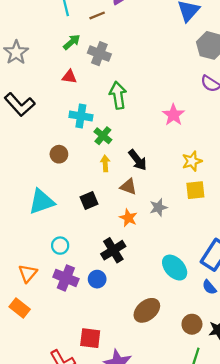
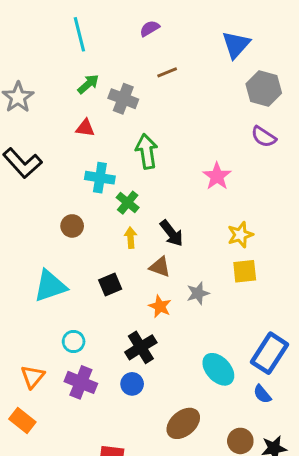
brown line: (97, 15) -> (167, 72), moved
blue circle: (97, 279) -> (132, 384), moved

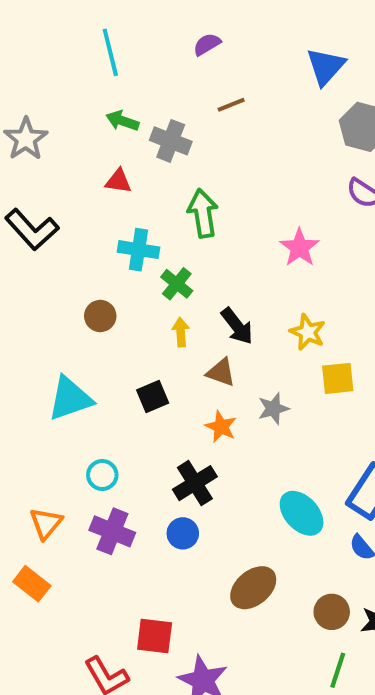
green arrow: (88, 84) -> (122, 121), turned -120
yellow star: (240, 235) -> (308, 332), moved, turned -30

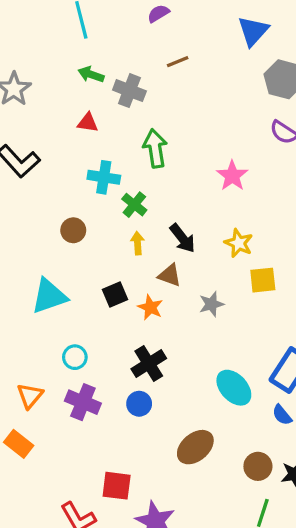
orange star: (221, 427) -> (150, 307), moved

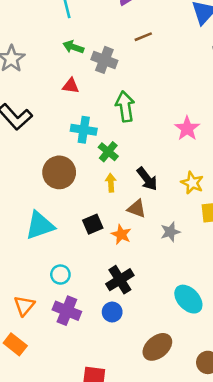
brown circle: (73, 230) -> (59, 172), size x1.6

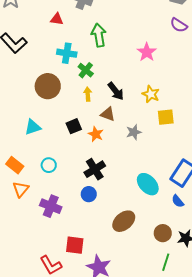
cyan triangle: (40, 225) -> (33, 127), size x0.7
purple cross: (67, 311) -> (51, 206), moved
orange rectangle: (15, 344) -> (15, 165), moved

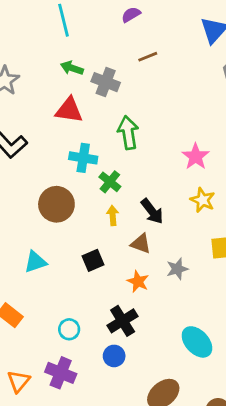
red triangle: (57, 19) -> (69, 110), size x1.5
yellow star: (151, 94) -> (203, 200), moved
orange star: (96, 134) -> (138, 282), moved
cyan circle: (49, 165) -> (69, 329), moved
orange triangle: (21, 189) -> (19, 381), moved

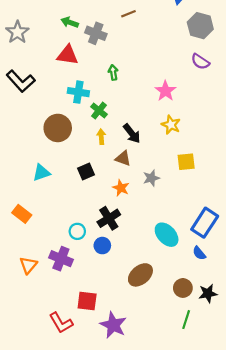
green arrow: (128, 133) -> (113, 72), size x0.6
cyan circle: (69, 329) -> (77, 231), moved

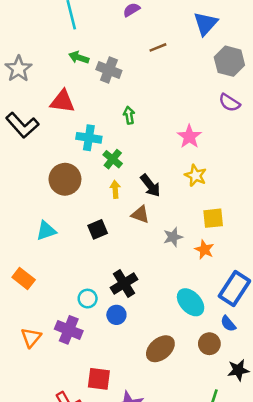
brown line: (128, 14) -> (158, 47), moved
red triangle: (67, 55) -> (62, 101), moved
orange star: (121, 188) -> (204, 250), moved
brown circle: (183, 288) -> (209, 344), moved

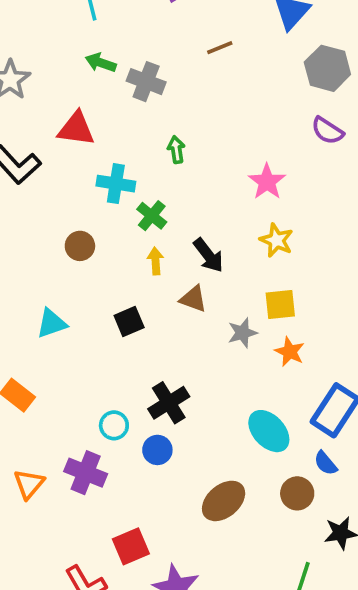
brown circle: (65, 179) -> (80, 246), size x0.6
yellow square: (213, 218) -> (280, 304), moved
red square: (99, 379) -> (131, 546), turned -30

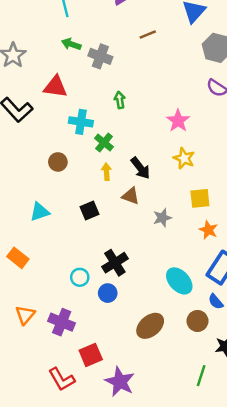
yellow square: (280, 304) -> (200, 198), moved
orange star: (290, 352) -> (208, 230), moved
purple cross: (86, 473) -> (62, 322), moved

